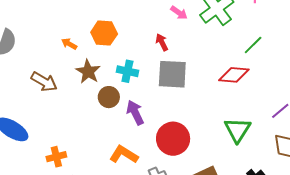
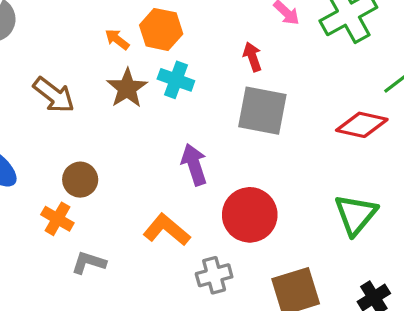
orange arrow: (69, 44) -> (117, 39), moved
cyan cross: (127, 71) -> (176, 80), moved
brown circle: (109, 97) -> (80, 180), moved
orange cross: (56, 157) -> (57, 219), turned 36

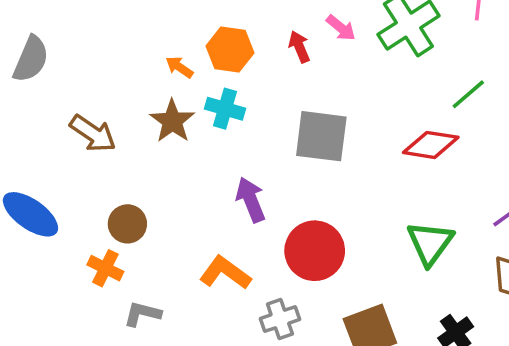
orange hexagon: (161, 29) -> (230, 49), moved
orange arrow: (117, 39) -> (179, 67), moved
red arrow: (252, 57) -> (299, 47), moved

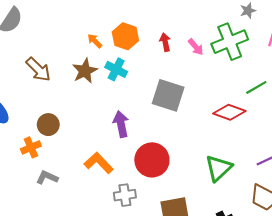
pink arrow: (341, 28) -> (196, 47), moved
orange cross: (105, 268) -> (31, 147), turned 30

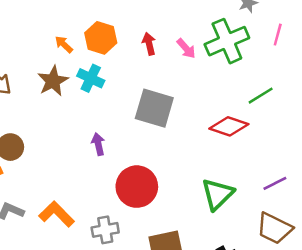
purple arrow: (121, 124) -> (98, 144), size x0.7
orange L-shape: (99, 163) -> (57, 214), moved

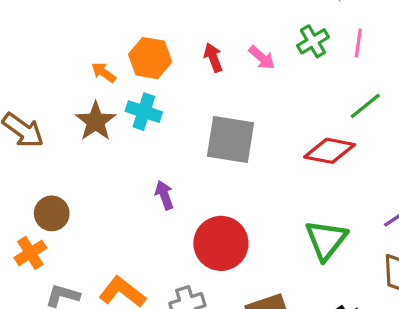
pink line: (278, 35) -> (358, 43), moved
green cross: (227, 41) -> (313, 41), size x0.6

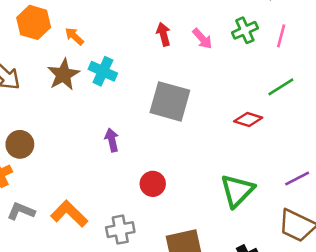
orange hexagon: (150, 58) -> (34, 22), moved
red diamond: (330, 151) -> (248, 120), size x0.7
red circle: (221, 243) -> (153, 184), size x0.6

